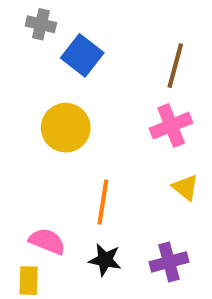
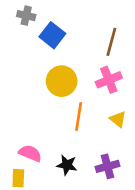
yellow circle: (66, 128) -> (62, 81), moved
orange line: (103, 202) -> (79, 117), moved

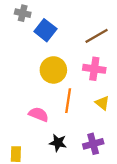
brown line: (111, 42) -> (97, 36), turned 45
pink cross: (109, 80) -> (94, 69), turned 30
pink semicircle: (30, 153) -> (39, 114), moved

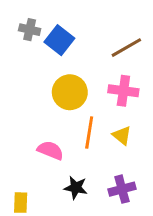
gray cross: (23, 13) -> (30, 30), moved
yellow triangle: (102, 103) -> (122, 135), moved

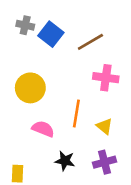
brown line: (126, 48) -> (90, 42), moved
yellow circle: (70, 92) -> (30, 88), moved
yellow triangle: (122, 135) -> (105, 126), moved

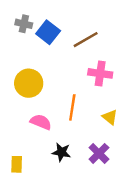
yellow triangle: (105, 126) -> (110, 117), moved
purple cross: (105, 162) -> (99, 153), turned -30

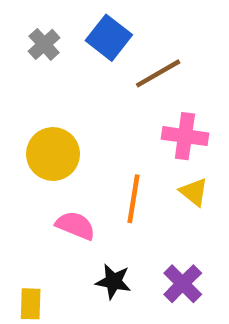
gray cross: (24, 24) -> (44, 44), turned 35
blue square: (48, 32) -> (109, 38), moved
yellow triangle: (110, 117) -> (194, 192), moved

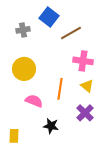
gray cross: (44, 44) -> (23, 30), moved, turned 32
purple cross: (183, 284) -> (85, 113), moved

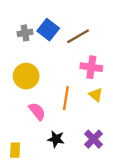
blue square: (49, 17) -> (48, 30), moved
pink semicircle: (34, 101) -> (37, 111), turned 30
purple cross: (85, 113) -> (94, 139), moved

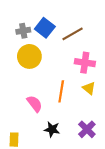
yellow circle: (26, 76) -> (29, 56), moved

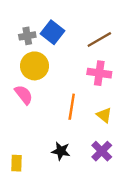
brown line: (73, 34) -> (99, 40), moved
yellow triangle: (89, 88) -> (104, 115), moved
pink semicircle: (35, 104) -> (24, 95), moved

